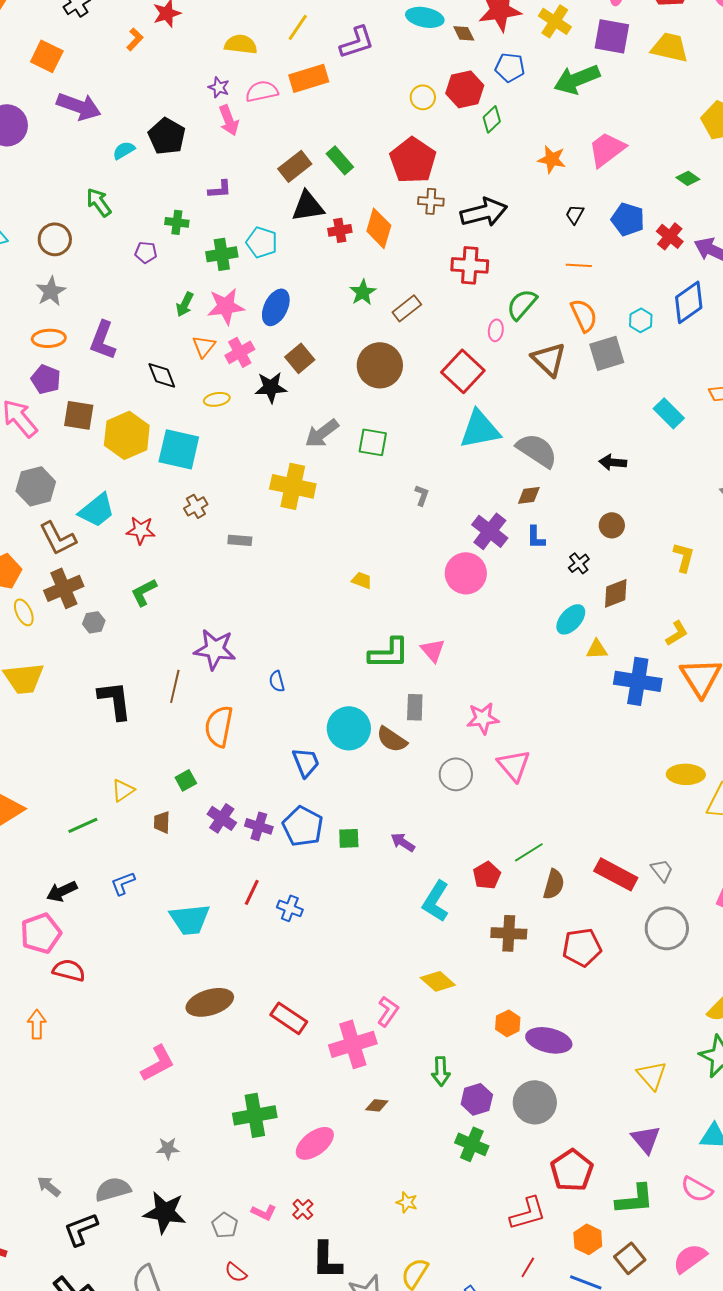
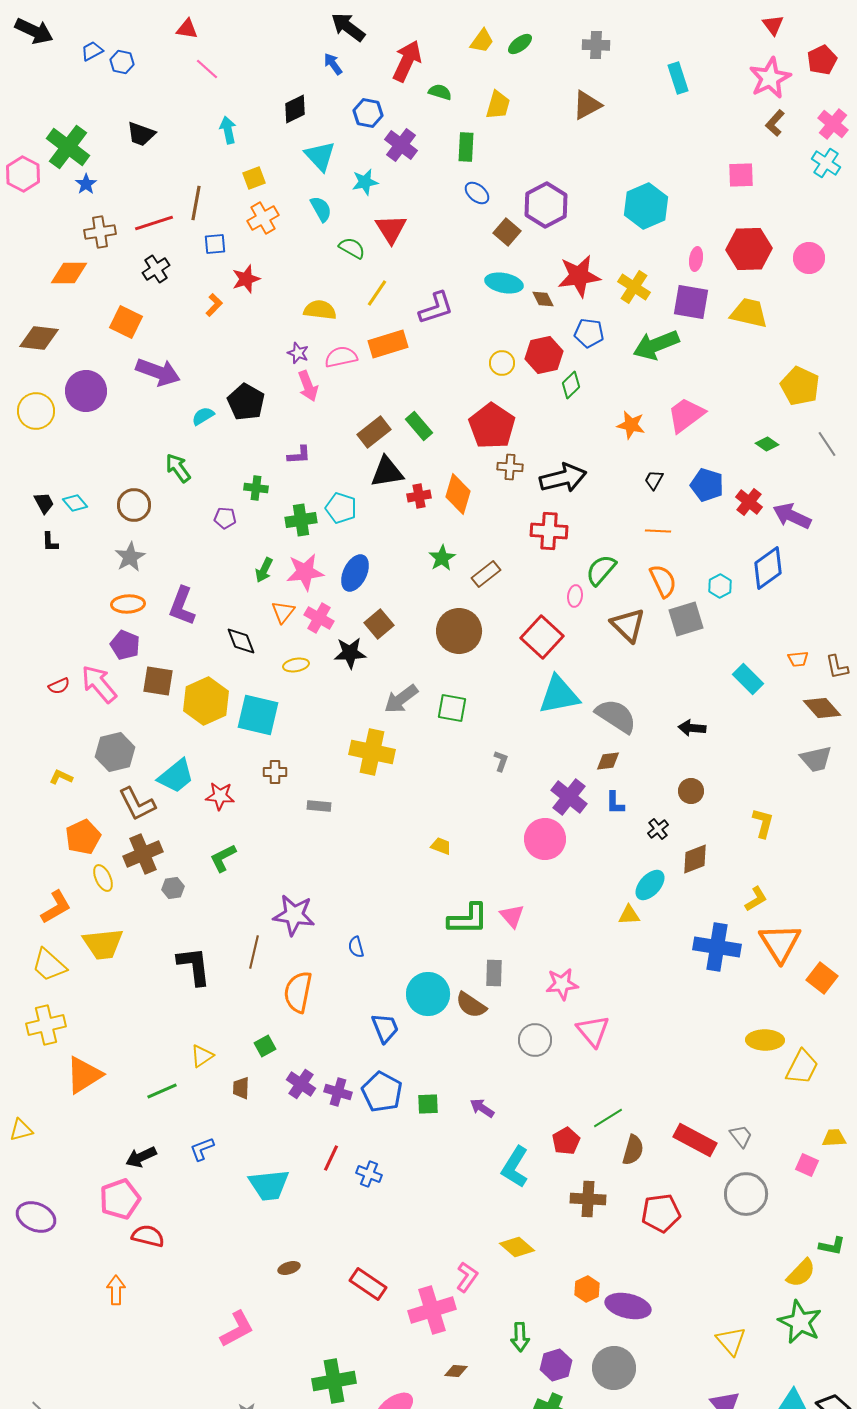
pink cross: (240, 352) -> (319, 618), turned -32
brown cross: (196, 506) -> (275, 772), turned 30
yellow triangle: (597, 649) -> (629, 915), moved
brown ellipse: (210, 1002) -> (289, 1268), size x0.5

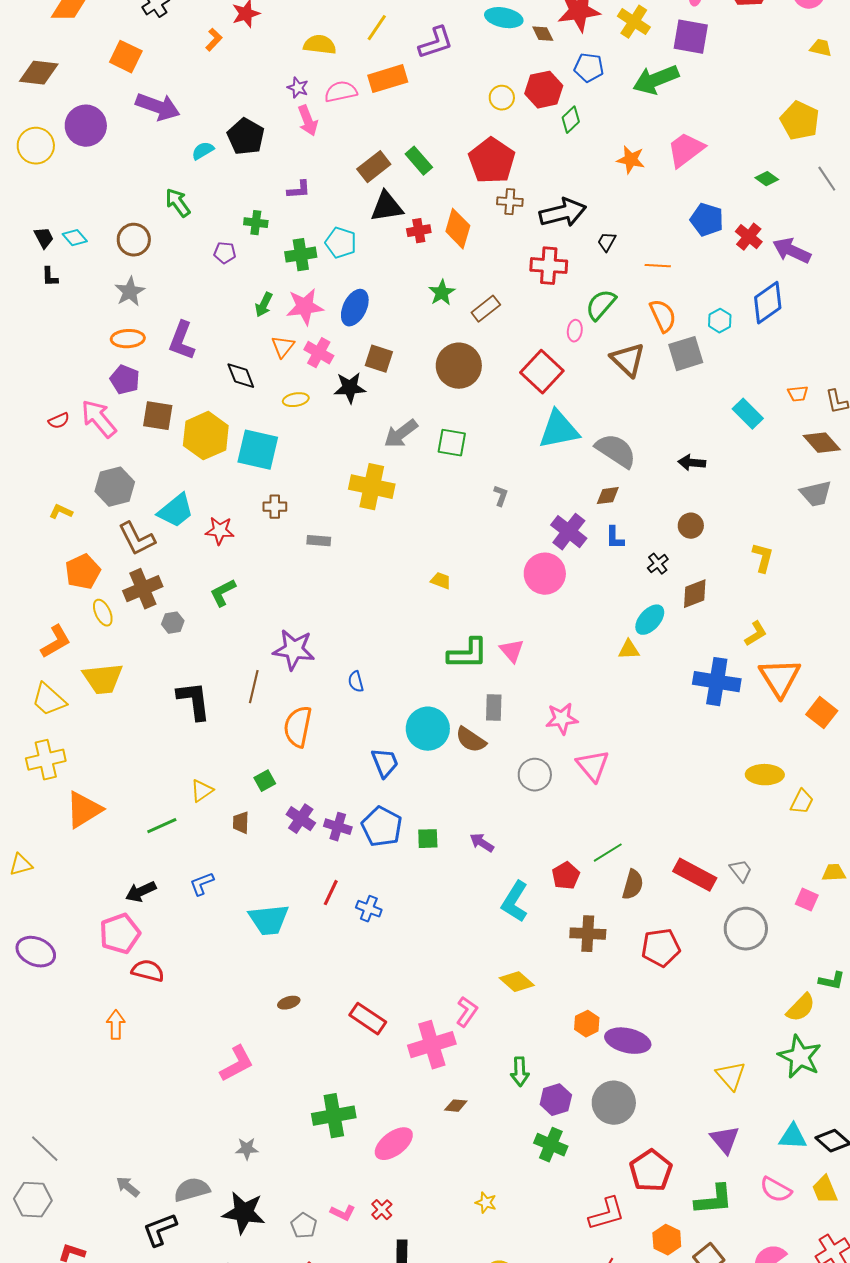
yellow trapezoid: (749, 313) -> (821, 48), moved, size x0.6
black trapezoid: (654, 480) -> (607, 242), moved
brown square: (379, 624) -> (379, 359), turned -32
yellow trapezoid: (802, 1067) -> (802, 802), size x0.7

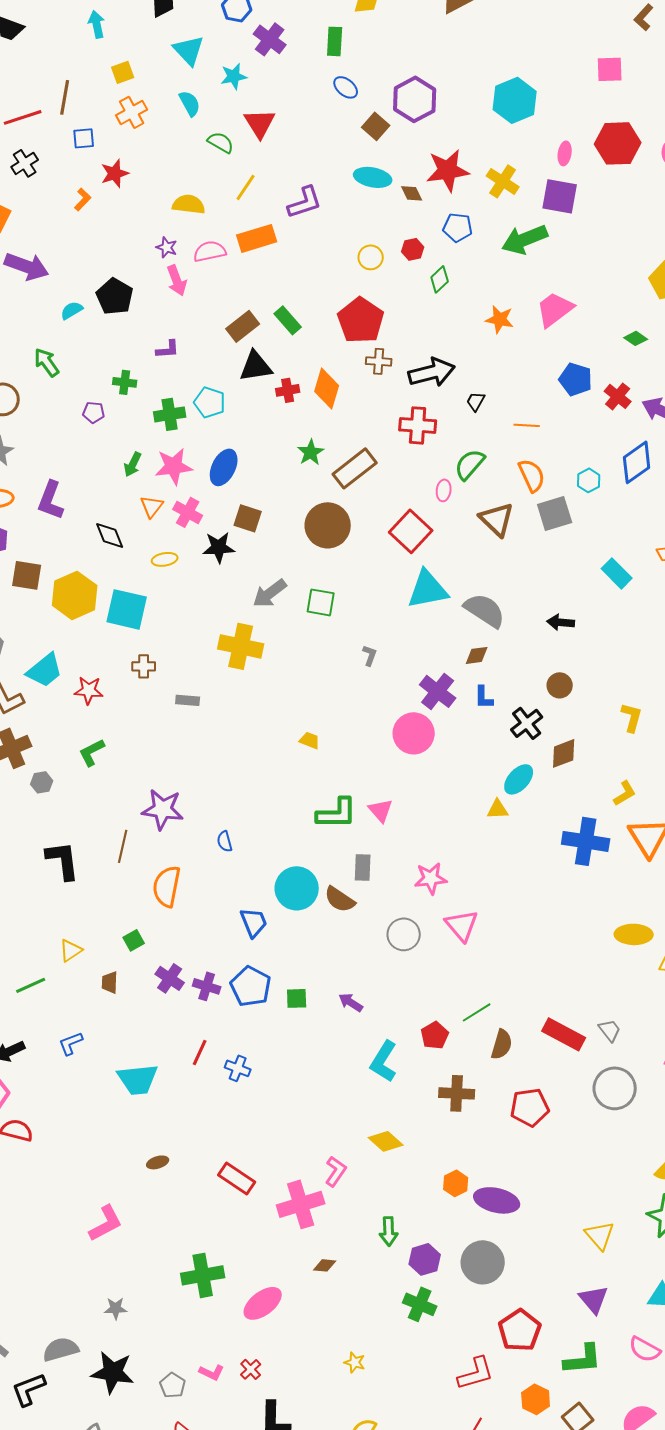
red hexagon: (544, 90) -> (413, 249), size x0.6
brown rectangle: (486, 309) -> (355, 468), size x1.5
black cross: (658, 564) -> (527, 723), size x1.5

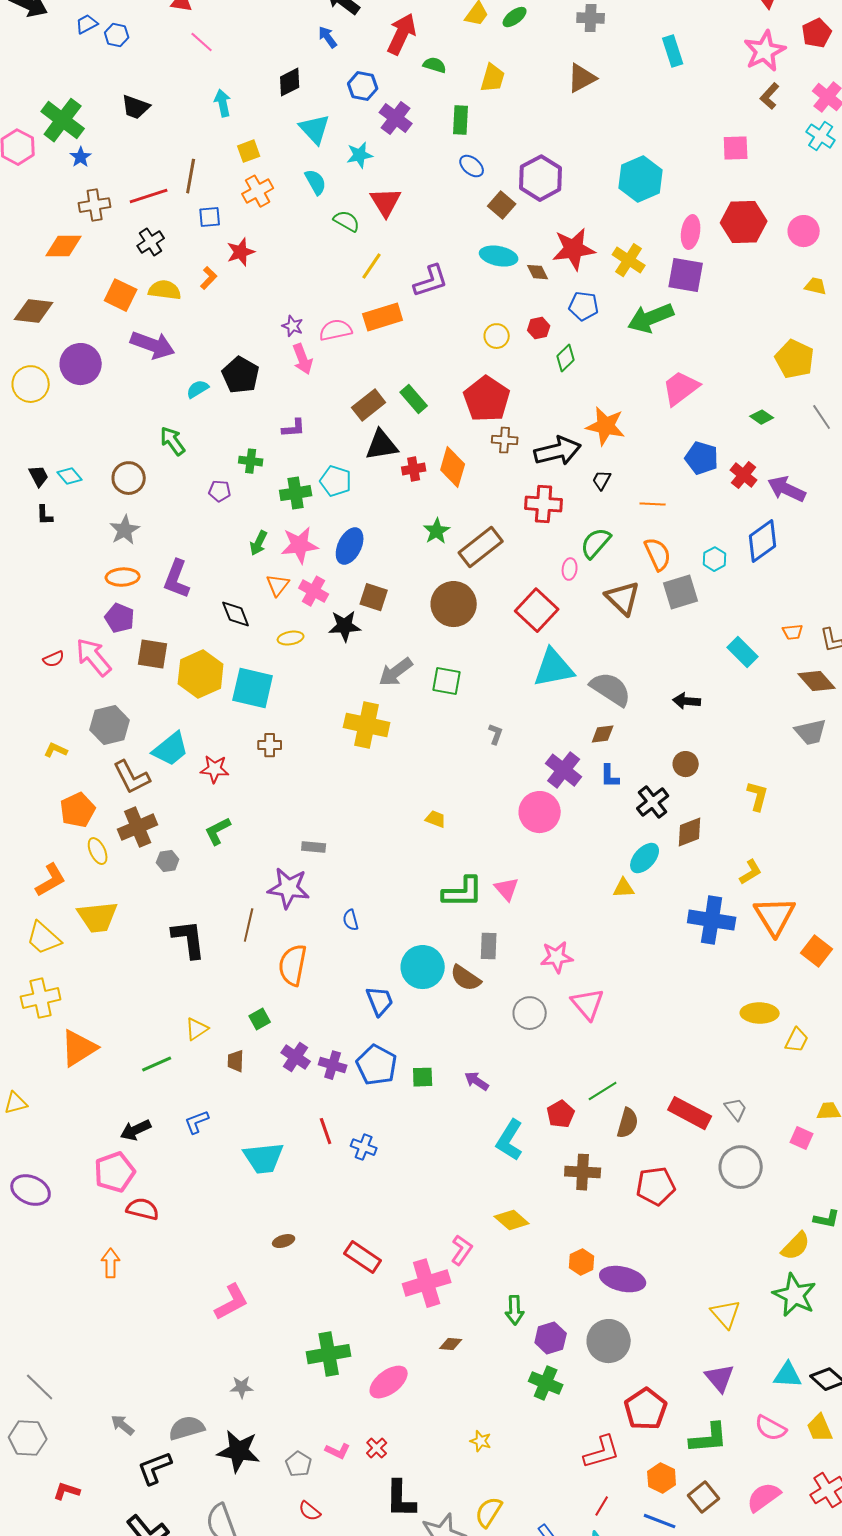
pink ellipse: (565, 153) -> (691, 232), size x1.4
yellow semicircle: (189, 204) -> (165, 290), moved
orange star: (500, 319) -> (606, 426), moved, size x1.4
gray rectangle: (188, 700) -> (314, 847), moved
red line: (200, 1052) -> (326, 1131), turned -44

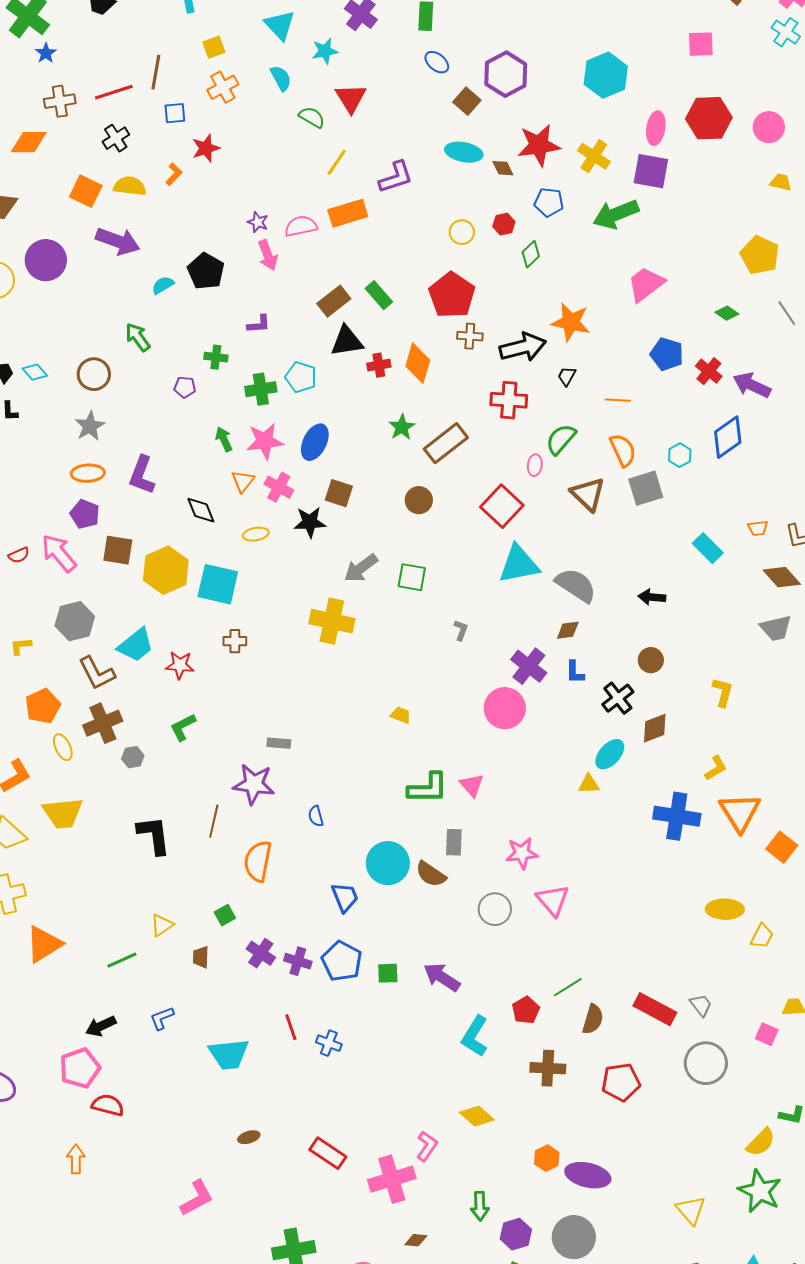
green arrow: (259, 543) -> (224, 439), turned 130
brown circle: (454, 604) -> (419, 500), size x0.6
yellow L-shape: (56, 750) -> (21, 646), turned -30
purple arrow: (477, 1081) -> (442, 977), size x1.5

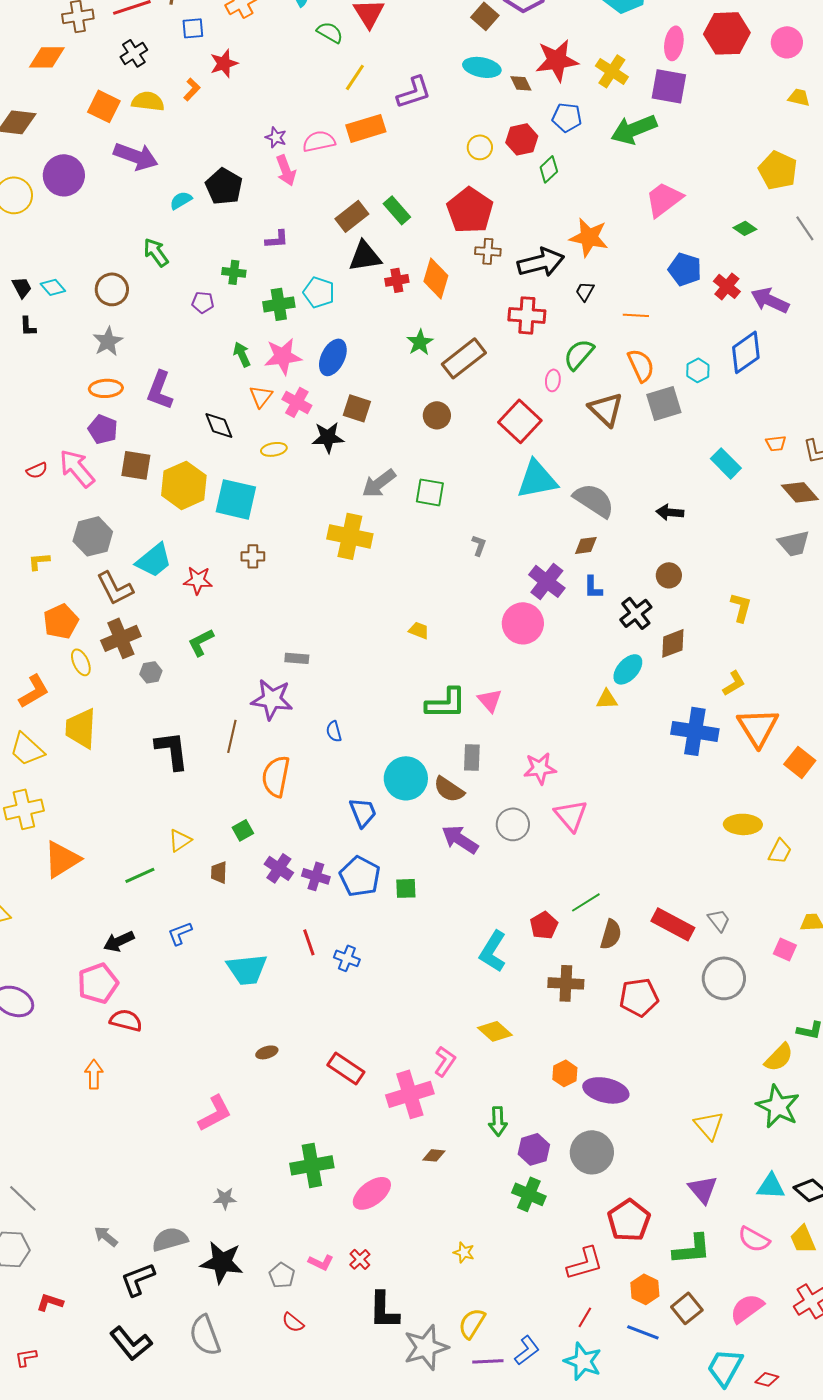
red hexagon: (504, 224) -> (522, 139), size x1.4
yellow trapezoid: (63, 813) -> (81, 728), turned 99
purple arrow: (442, 977) -> (460, 839), moved

